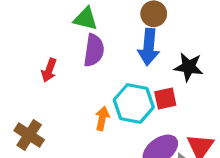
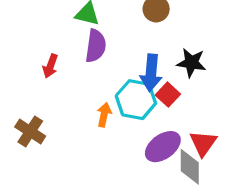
blue arrow: (149, 47) -> (151, 73), moved
red square: (165, 98) -> (168, 95), turned -35

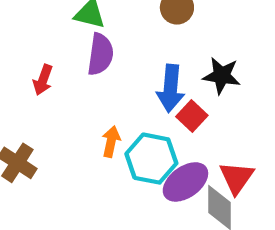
cyan hexagon: (136, 100) -> (151, 159), moved

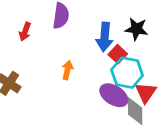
cyan hexagon: (151, 159) -> (127, 73), moved
purple ellipse: (185, 182) -> (114, 95), turned 68

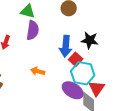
orange arrow: (67, 70) -> (38, 71), turned -88

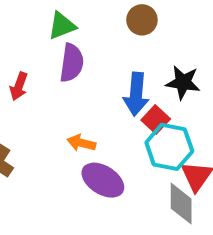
green triangle: (28, 11) -> (62, 26), turned -35
purple ellipse: (73, 90) -> (103, 180), moved

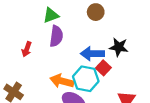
blue arrow: (136, 94) -> (92, 54), turned 85
orange arrow: (81, 143) -> (62, 81), size x1.5
cyan hexagon: (169, 147) -> (86, 79), moved

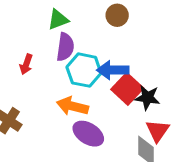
black star: (119, 47) -> (147, 98), moved
red square: (103, 68) -> (127, 89), size x1.5
cyan hexagon: (86, 79) -> (84, 70), moved

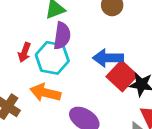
cyan hexagon: (84, 70) -> (52, 58), moved
orange arrow: (72, 106) -> (45, 93), moved

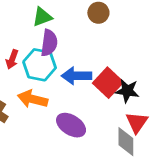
blue arrow: (108, 58) -> (77, 76), moved

